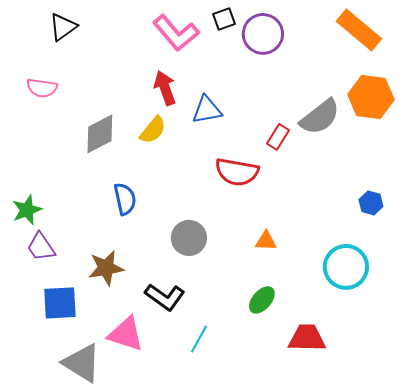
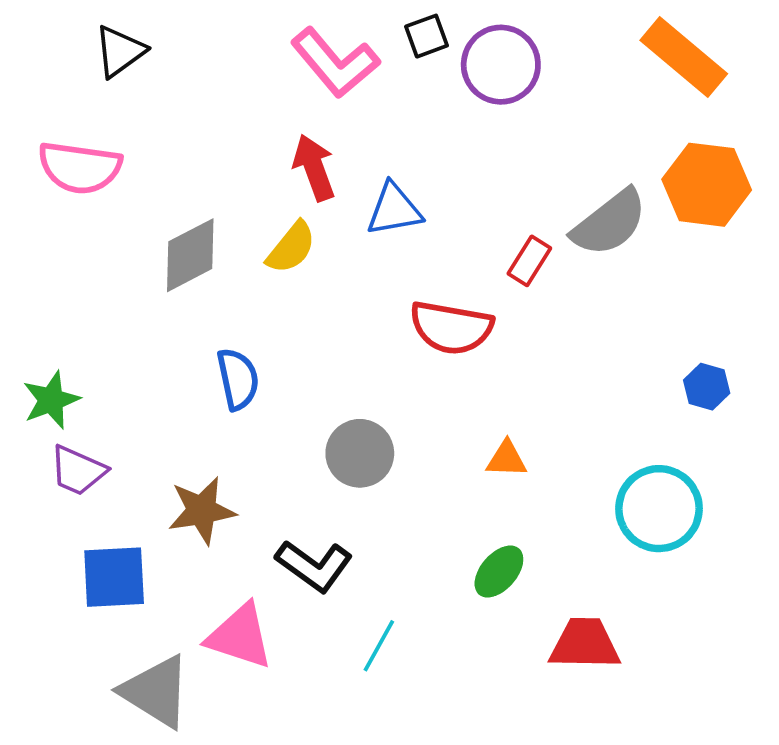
pink semicircle: (42, 88) -> (80, 168), size x1.4
purple trapezoid: (41, 247) -> (78, 470), turned -32

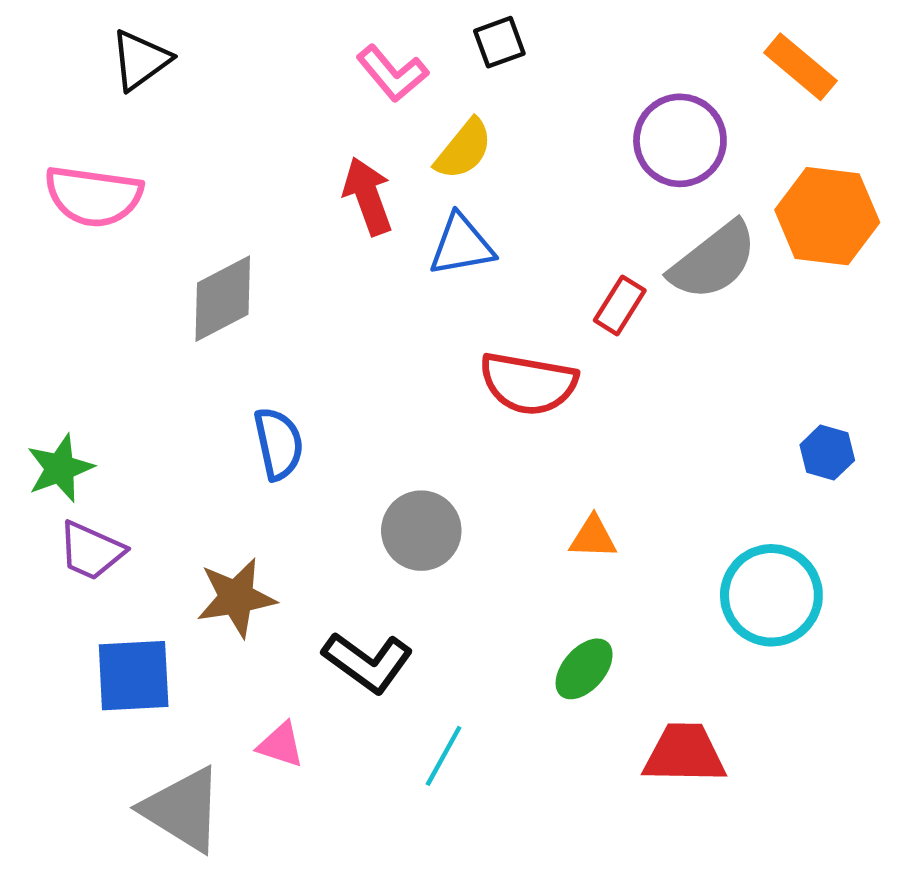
orange rectangle: (684, 57) -> (800, 67), size x0.7
pink L-shape: (335, 63) -> (392, 73), size x0.7
purple circle: (501, 65) -> (680, 140), moved
yellow semicircle: (291, 248) -> (464, 149), moved
pink triangle: (240, 636) -> (281, 745), size x0.6

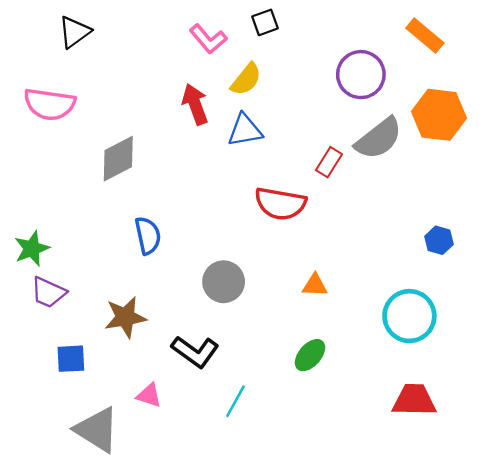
blue square: (134, 676) -> (71, 359), size x0.7
red trapezoid: (684, 754) -> (414, 400), moved

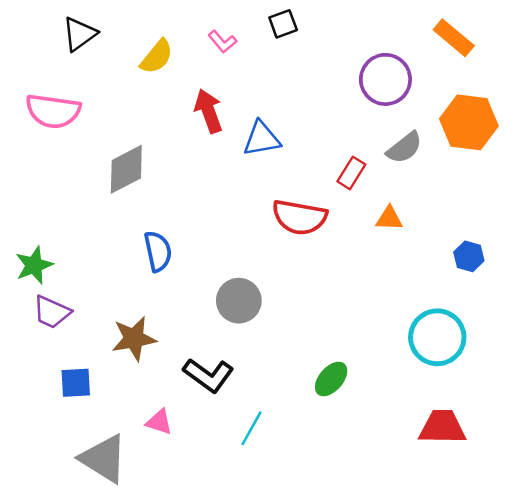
pink L-shape: (208, 39) -> (222, 42), size x0.7
yellow semicircle: (246, 79) -> (157, 57), moved
gray semicircle: (379, 138) -> (404, 148), size x0.7
orange triangle: (315, 285) -> (389, 218), moved

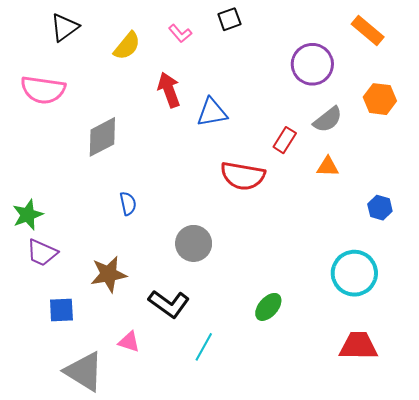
orange hexagon: (469, 122) -> (380, 99), size x0.7
orange triangle: (389, 218) -> (328, 167), moved
blue semicircle: (158, 251) -> (128, 204), size x0.7

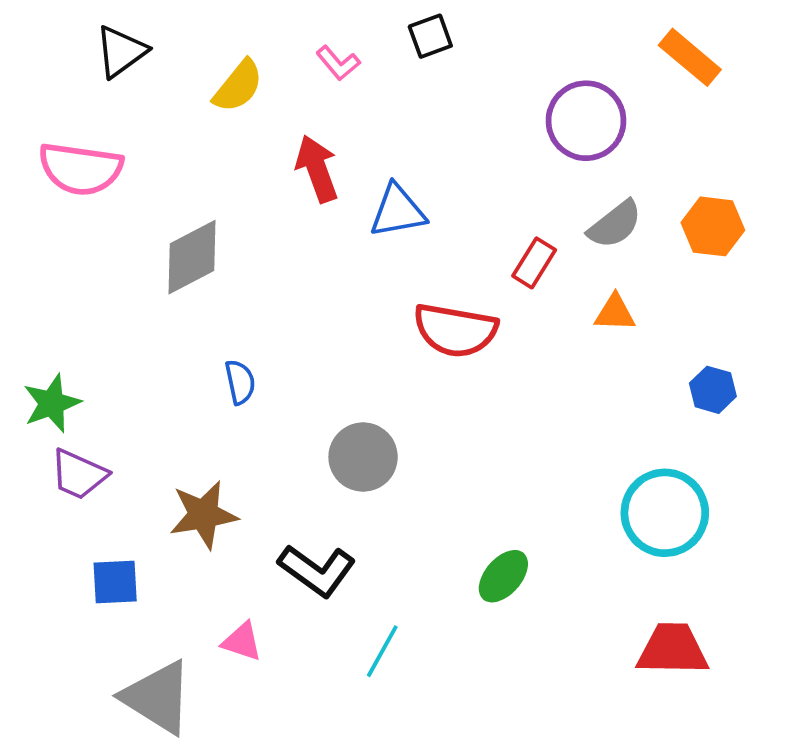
orange hexagon: (380, 99) -> (713, 226), moved

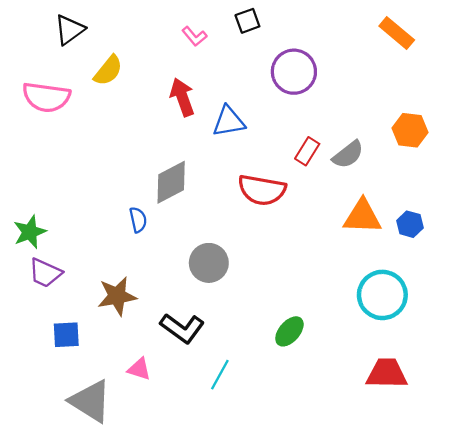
yellow semicircle: (238, 86) -> (108, 71), moved
purple circle: (586, 121) -> (294, 72), moved
gray semicircle: (615, 224) -> (348, 155), moved
gray diamond: (192, 257) -> (171, 182), moved
orange triangle: (615, 313) -> (362, 216), moved, size x1.6

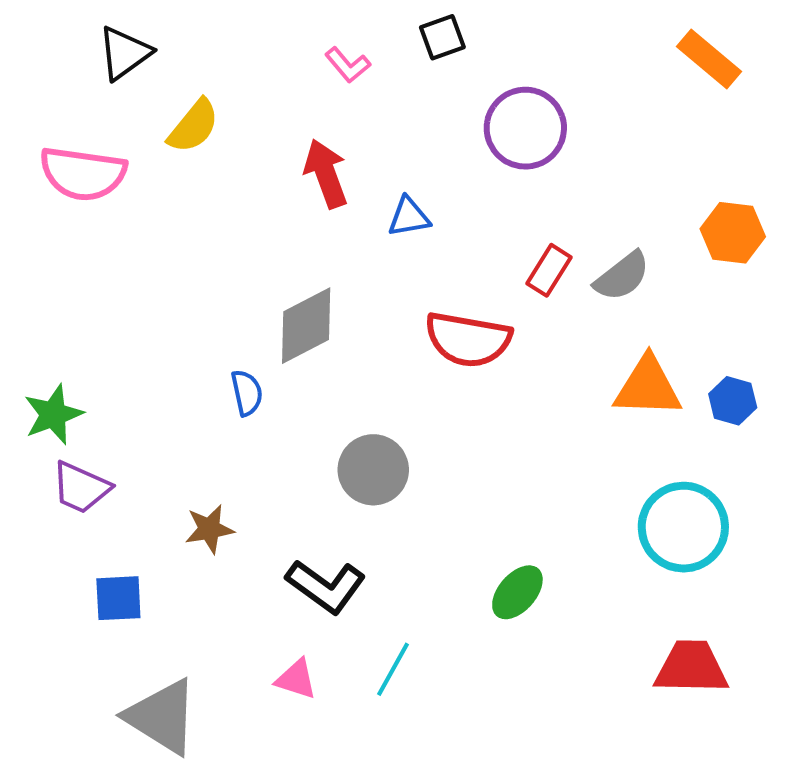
blue triangle: (229, 121) -> (409, 217), size x0.7
brown star: (117, 296) -> (209, 529), size x0.7
pink triangle: (139, 369) -> (296, 679), moved

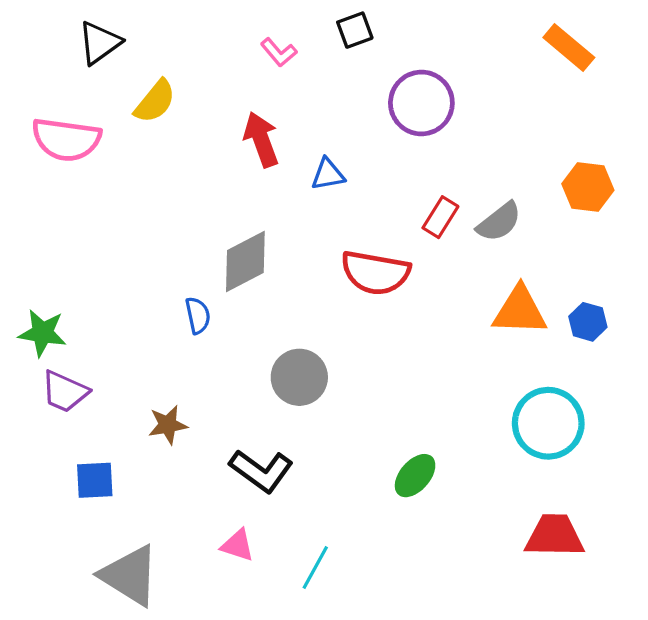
green star: (53, 415) -> (42, 333), turned 30
cyan line: (393, 669) -> (315, 568), moved

